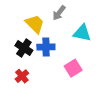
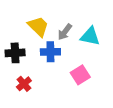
gray arrow: (59, 13) -> (65, 32), moved
black cross: (24, 48) -> (15, 53), moved, turned -36

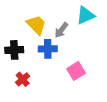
cyan triangle: (90, 36) -> (85, 15), moved, turned -36

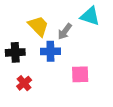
cyan triangle: (85, 15) -> (90, 16), turned 42
pink square: (76, 71) -> (80, 74), turned 30

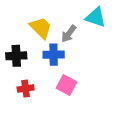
pink square: (80, 74) -> (66, 85), moved, turned 30
red cross: (24, 83) -> (26, 89), turned 32

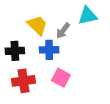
cyan triangle: (96, 17) -> (88, 16), turned -30
red cross: (26, 89) -> (23, 81), size x1.5

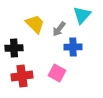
cyan triangle: (88, 16) -> (82, 15), turned -36
blue cross: (49, 50) -> (73, 47), moved

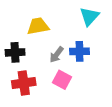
yellow trapezoid: (35, 24) -> (38, 26), turned -55
gray arrow: (59, 29) -> (57, 55), moved

